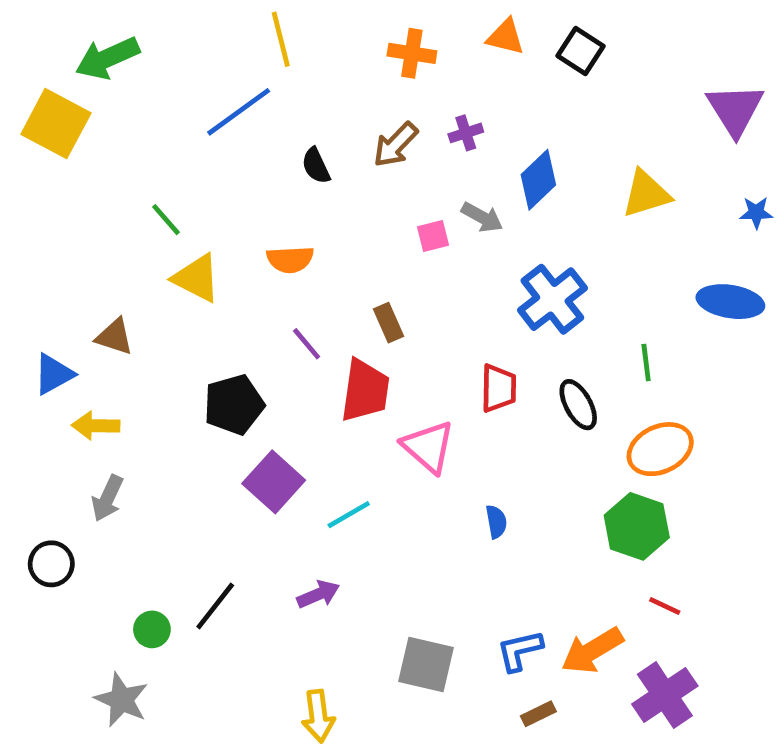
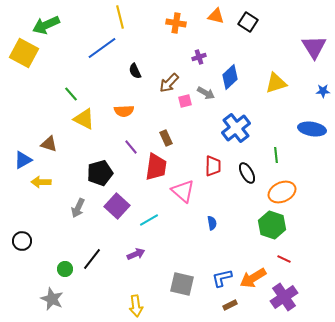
brown arrow: (396, 145) -> (169, 83), moved
gray arrow: (107, 498) -> (78, 208), moved

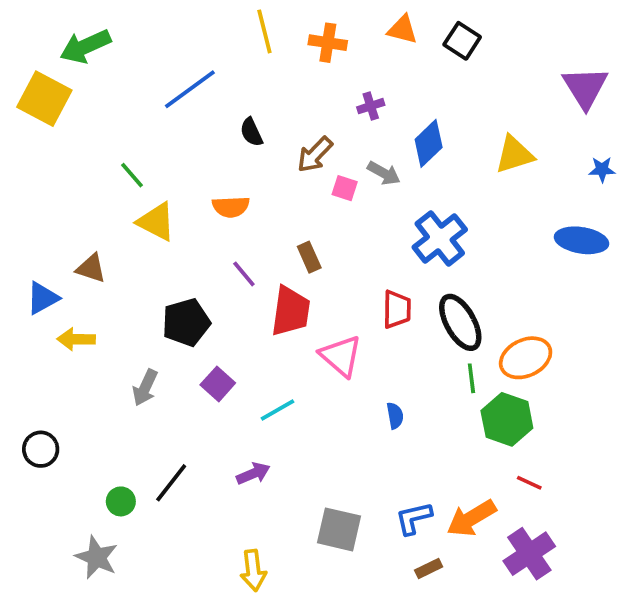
yellow line: (120, 17) -> (264, 31), moved
pink square: (185, 101) -> (345, 188), turned 32
green line: (276, 155) -> (471, 378), moved
black ellipse: (247, 173) -> (460, 322), size x1.4
purple square: (117, 206) -> (218, 384), size x0.7

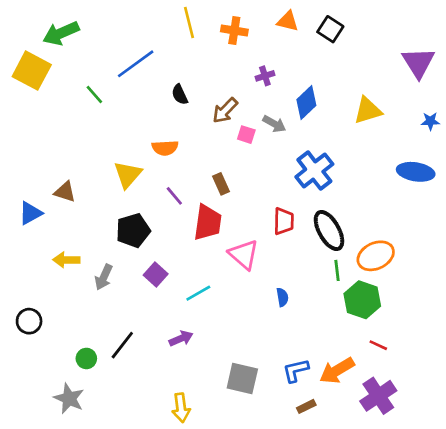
green line: (132, 175) -> (94, 95), moved
yellow triangle: (156, 222) -> (128, 175), moved, turned 44
yellow arrow: (76, 339) -> (66, 260), moved

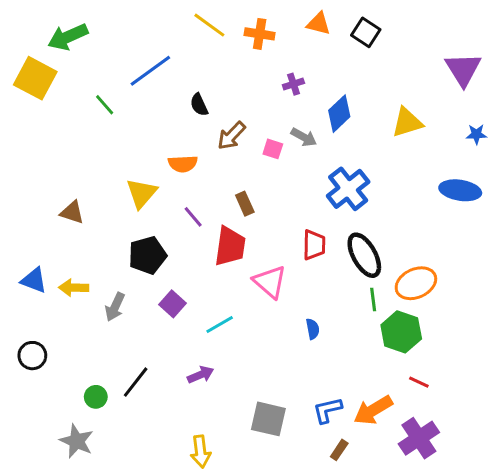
yellow line: (189, 23) -> (209, 25), turned -40
brown arrow: (225, 111) -> (232, 136), moved
blue triangle: (30, 213) -> (34, 280), moved, turned 50
brown rectangle: (306, 406) -> (339, 450), turned -30

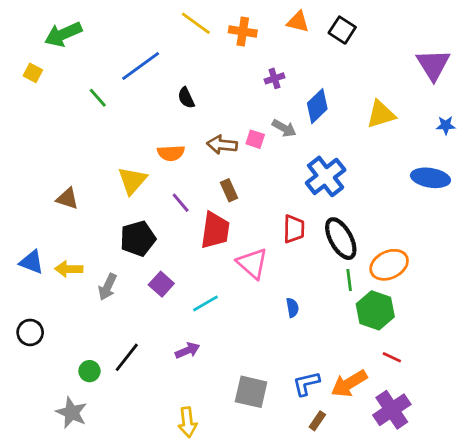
yellow square: (35, 78) -> (33, 73), size x0.5
brown arrow: (232, 136) -> (222, 145), moved, turned 52

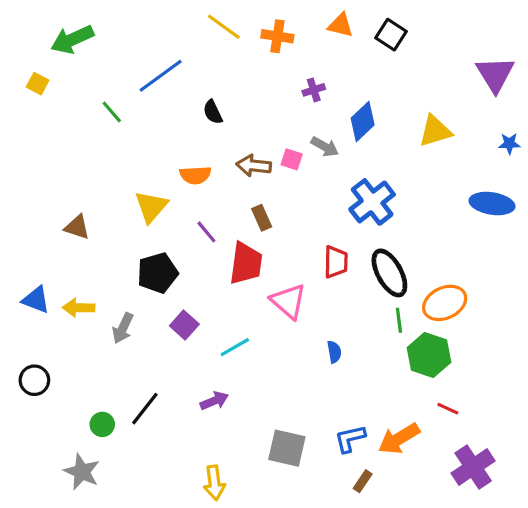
purple cross: (392, 410) -> (473, 467), moved

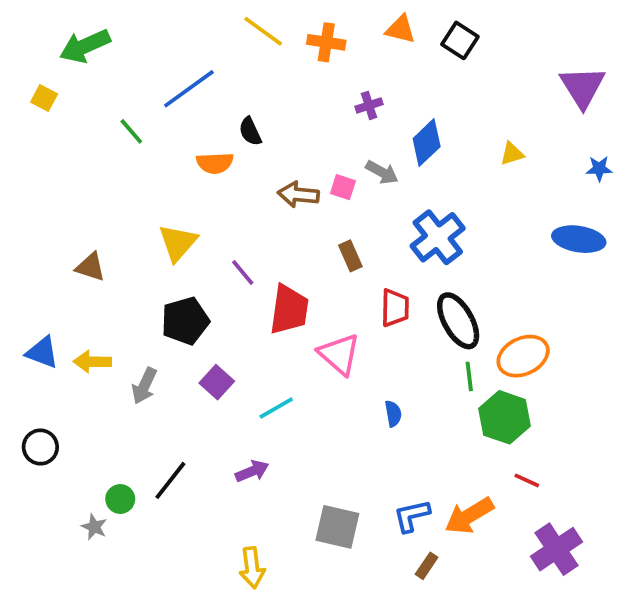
yellow triangle: (435, 131) -> (512, 154), size x0.6
orange semicircle: (195, 175) -> (215, 163), moved
brown rectangle: (262, 218) -> (350, 256), moved
gray star: (82, 472) -> (94, 527), moved, size x0.6

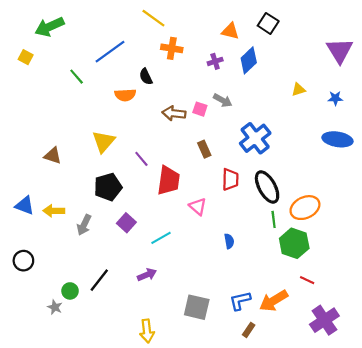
orange triangle: (401, 29) -> (230, 31), moved
orange cross: (326, 42) -> (172, 48), moved
blue diamond: (427, 143) -> (249, 60), moved
blue star: (599, 169) -> (335, 98), moved
pink triangle: (339, 354) -> (198, 206), size x0.7

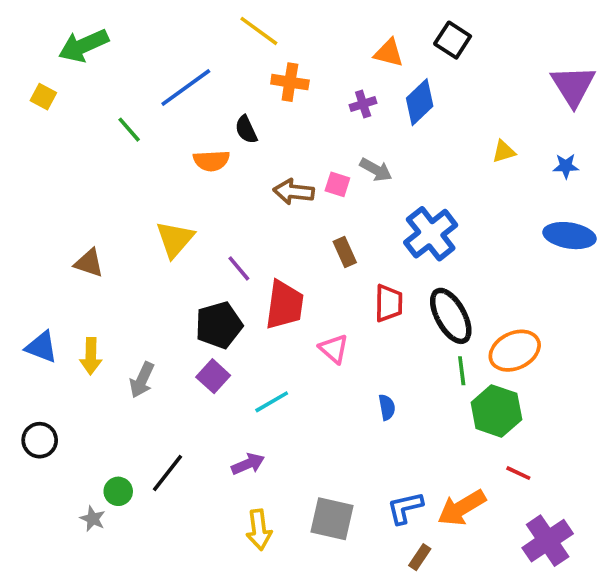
black pentagon: (108, 187) -> (219, 325), moved
yellow arrow: (54, 211) -> (91, 356), turned -90
yellow arrow: (147, 331) -> (259, 530), moved

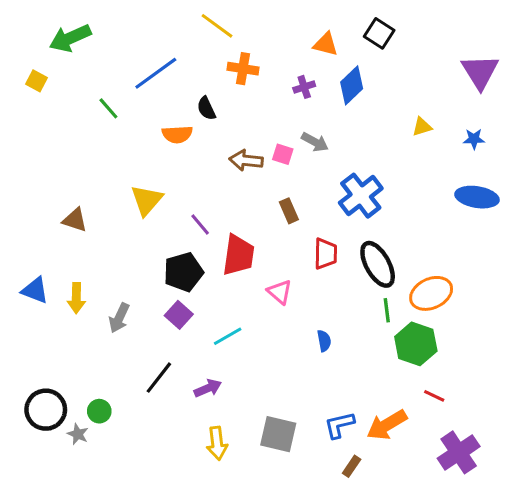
black circle: (40, 440) -> (46, 410), moved, size x1.4
black line: (168, 473) -> (159, 378), moved

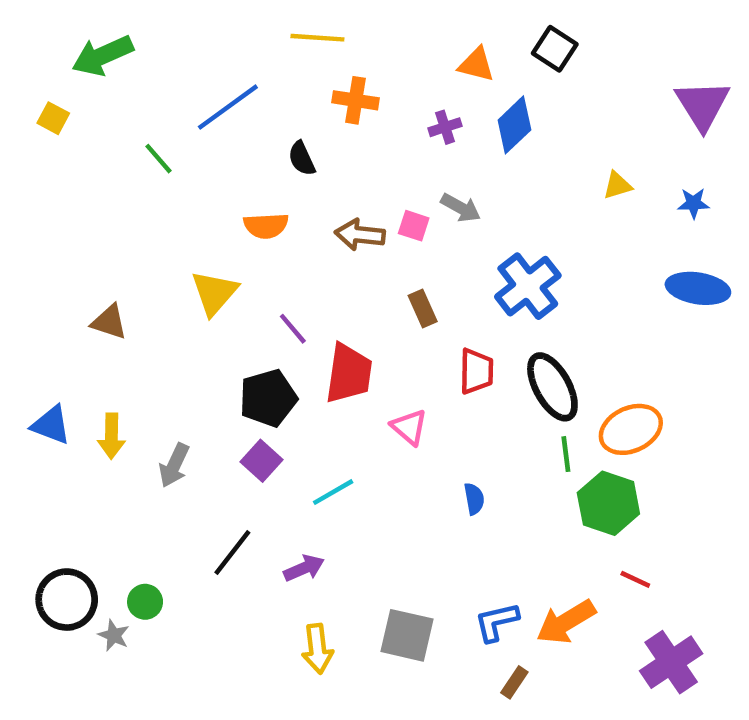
yellow line: (217, 26) -> (317, 38), turned -32
orange semicircle: (177, 134) -> (266, 226), moved

